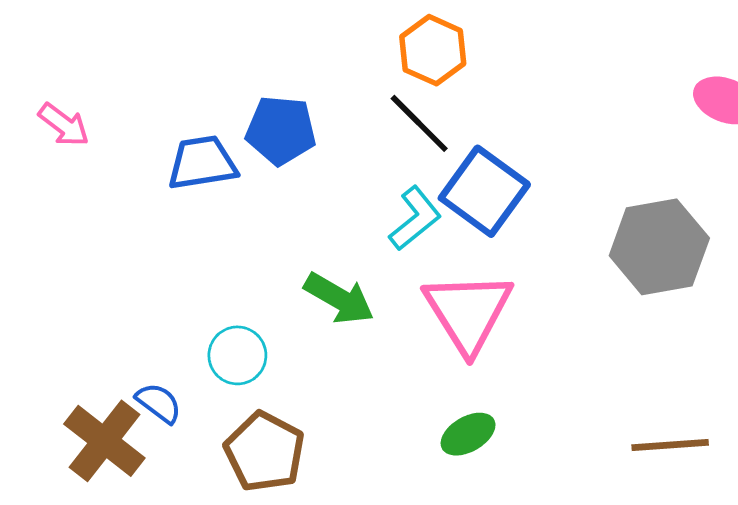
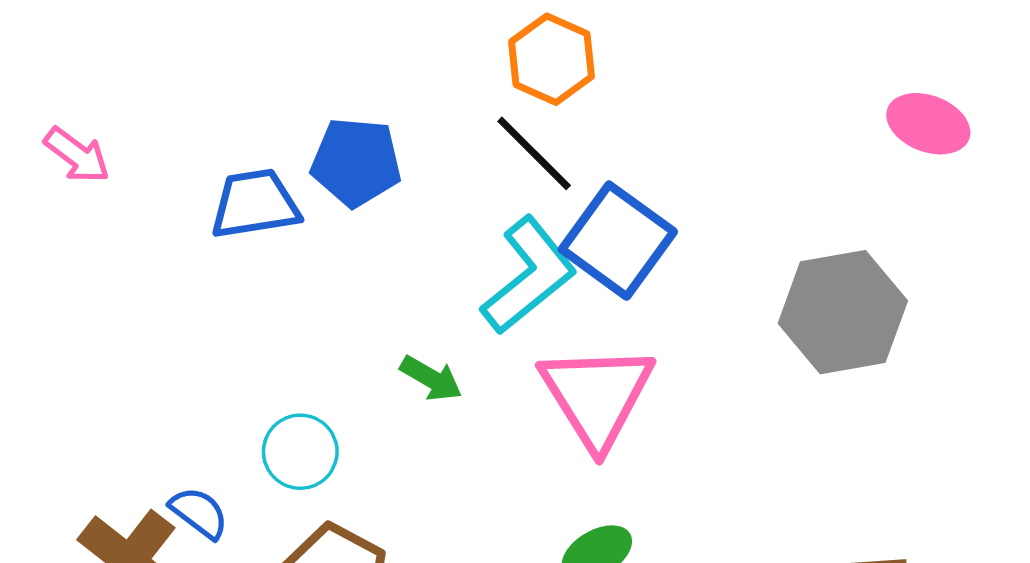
cyan L-shape: (415, 218) -> (529, 275), size x1.4
green arrow: (339, 298) -> (431, 378), size x0.7

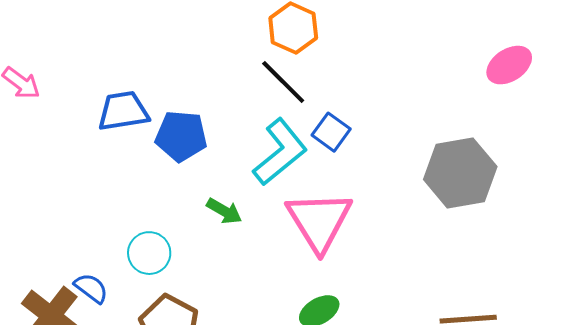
pink ellipse: (928, 124) -> (509, 65), turned -54
blue pentagon: (356, 162) -> (181, 136), moved
blue square: (618, 241) -> (331, 132), size x0.6

